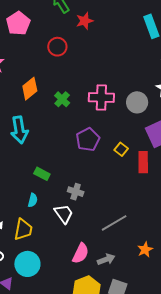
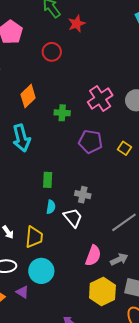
pink cross: (101, 97) -> (100, 99), turned -30
green cross: (62, 99) -> (62, 113), moved, turned -35
purple pentagon: (88, 139) -> (90, 142), turned -30
green rectangle: (42, 174) -> (48, 180), turned 70
cyan semicircle: (33, 200) -> (51, 207), moved

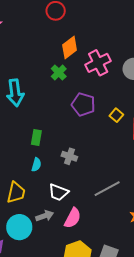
orange diamond: (28, 96) -> (70, 48), moved
green cross: (62, 113) -> (59, 73), turned 35
white trapezoid: (73, 218) -> (58, 192), moved, turned 145
gray arrow: (119, 259) -> (45, 216), moved

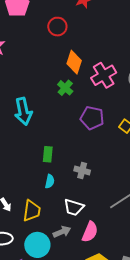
orange diamond: (70, 48) -> (74, 62), turned -30

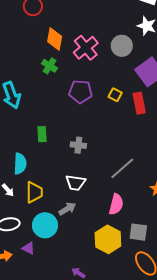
cyan semicircle: (50, 181) -> (20, 164), moved, size x1.5
pink semicircle: (90, 232) -> (116, 204), moved

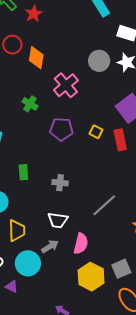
orange diamond: (55, 39) -> (36, 58), moved
gray circle: (122, 46) -> (99, 61), moved
pink semicircle: (116, 204) -> (81, 244), moved
gray square: (138, 232) -> (121, 269), turned -30

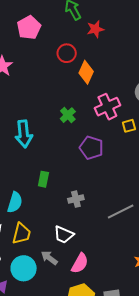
yellow square: (96, 132) -> (129, 126), moved, turned 32
gray cross: (60, 183) -> (76, 199), turned -35
gray line: (104, 205) -> (121, 212), moved
gray arrow: (50, 246) -> (49, 258), turned -126

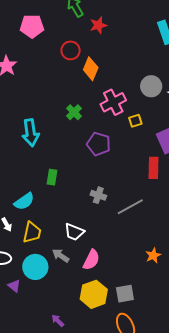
pink pentagon: (29, 28) -> (32, 26), turned 30
gray cross: (76, 199) -> (98, 195), moved, turned 35
cyan semicircle: (15, 202) -> (24, 201), turned 40

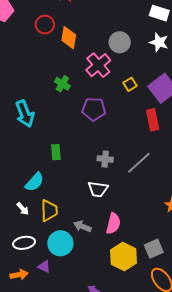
gray circle: (151, 86) -> (120, 42), moved
yellow square: (135, 121) -> (130, 84), moved
white trapezoid: (74, 232) -> (98, 189), moved

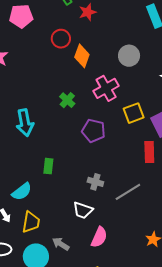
gray circle: (120, 42) -> (129, 56), moved
yellow square: (130, 84) -> (134, 113), size x1.5
pink semicircle: (113, 224) -> (99, 237), moved

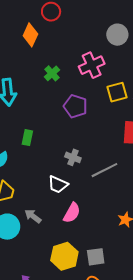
orange diamond: (82, 56) -> (30, 35), moved

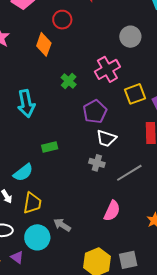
purple pentagon: (75, 106) -> (95, 112), turned 30
green rectangle: (27, 138) -> (50, 147), turned 70
white trapezoid: (58, 184) -> (106, 138), moved
pink semicircle: (72, 213) -> (112, 211), moved

